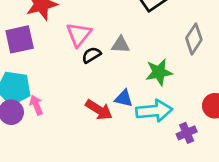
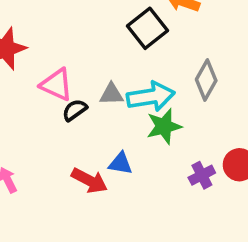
pink triangle: (79, 34) -> (56, 85), turned -40
cyan arrow: (154, 111) -> (151, 96), moved
purple cross: (187, 133) -> (202, 175), moved

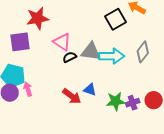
gray triangle: (112, 94) -> (91, 52), size x1.5
green star: (164, 126) -> (116, 101), moved

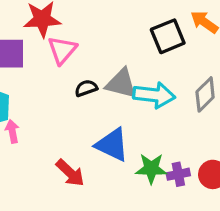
pink triangle: (62, 42) -> (62, 50), moved, turned 30
blue triangle: (90, 90) -> (112, 145), size x1.6
red arrow: (72, 96) -> (70, 173), moved

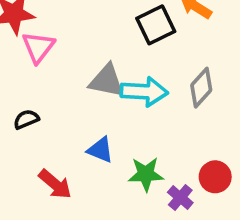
black semicircle: (86, 88) -> (26, 119), moved
blue triangle: (112, 145) -> (100, 150), size x0.7
purple cross: (178, 174) -> (180, 197), moved, turned -35

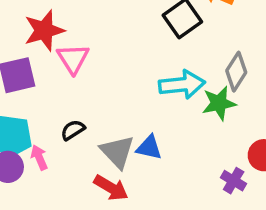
gray triangle: (107, 81) -> (117, 152), moved, turned 45
green star: (146, 174) -> (219, 103), moved

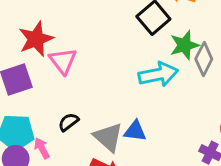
green star: (219, 103) -> (184, 45), moved

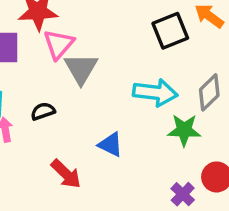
green star: (184, 45) -> (184, 130), moved
gray triangle: (108, 137) -> (81, 69), moved

